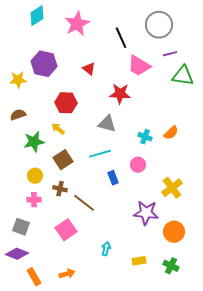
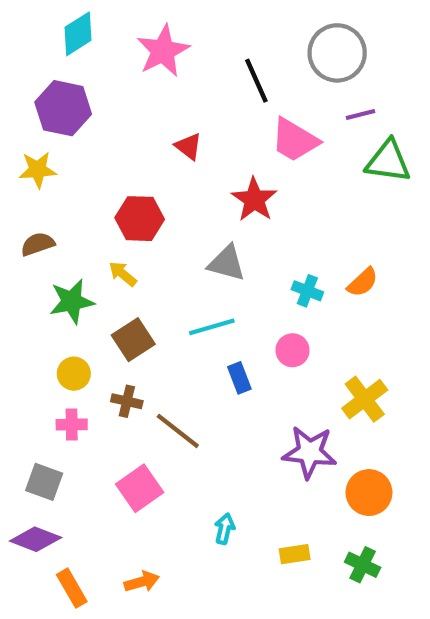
purple hexagon: (44, 64) -> (63, 108), moved
red star: (120, 94) -> (254, 199), turned 30

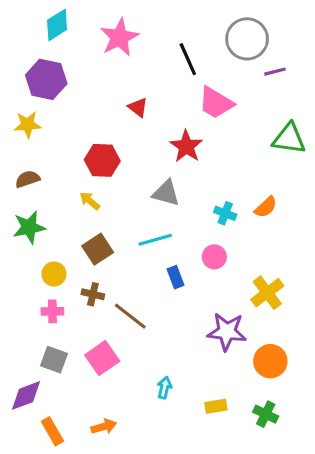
purple line: (360, 115) -> (275, 72), moved
green triangle: (388, 161) -> (289, 139), moved
green star: (72, 301) -> (29, 227), moved
gray square: (44, 482) -> (54, 360), moved
purple diamond: (36, 539) -> (26, 395), turned -42

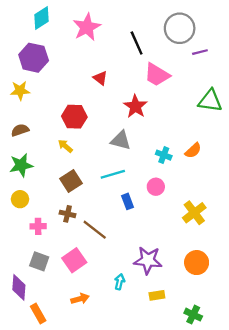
yellow circle: (54, 274) -> (20, 199), moved
purple star: (227, 332) -> (148, 260), moved
purple diamond: (26, 395) -> (19, 287), turned -65
green cross: (266, 414) -> (193, 315), moved
orange arrow: (104, 427) -> (80, 299), moved

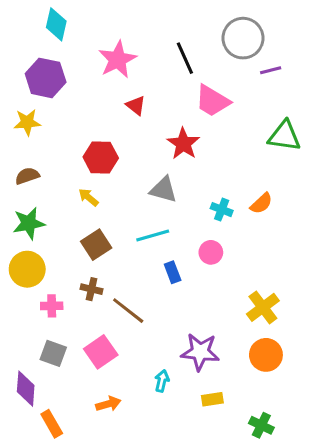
cyan diamond: (42, 18) -> (56, 24), turned -45
pink star: (87, 27) -> (118, 60), moved
yellow circle: (20, 199) -> (27, 269), size x1.5
yellow cross: (194, 213) -> (263, 307), moved

